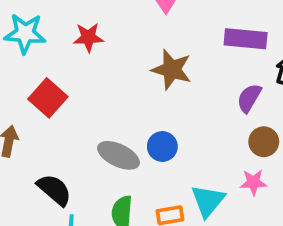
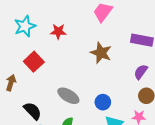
cyan star: (25, 33) -> (25, 26), turned -30
blue circle: (162, 146) -> (103, 102), moved

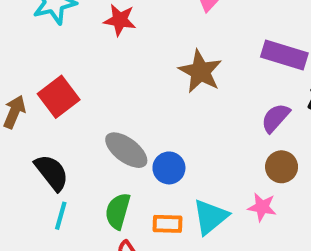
red square: (34, 62) -> (59, 97), moved
blue circle: (103, 102) -> (169, 168), moved

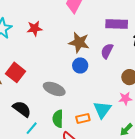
purple semicircle: (275, 118) -> (107, 51), moved
blue circle: (169, 168) -> (80, 65), moved
cyan line: (61, 216) -> (32, 128), turned 40

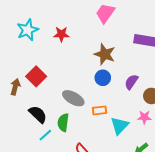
purple semicircle: (107, 51) -> (131, 82), moved
orange rectangle: (83, 118) -> (100, 110), moved
green semicircle: (58, 119) -> (63, 122), moved

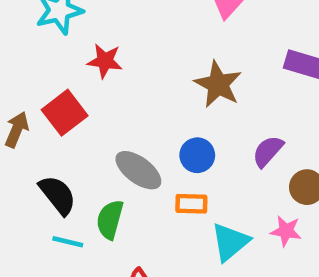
red star: (61, 34) -> (105, 61), moved
blue circle: (103, 78) -> (197, 155), moved
cyan line: (45, 135) -> (68, 242), turned 48

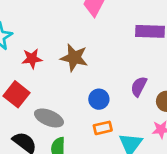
brown star: (218, 84) -> (74, 58), moved
gray ellipse: (138, 170) -> (49, 118), moved

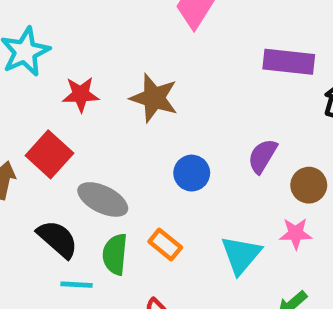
orange rectangle: (103, 128) -> (165, 244), moved, turned 48

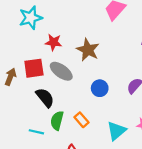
red square: (49, 154) -> (34, 68), turned 30
gray ellipse: (103, 199) -> (61, 71), moved
black semicircle: (57, 239) -> (45, 98), moved

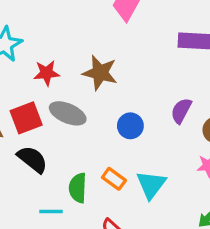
black semicircle: (45, 98) -> (32, 159), moved
cyan triangle: (116, 131) -> (151, 185), moved

